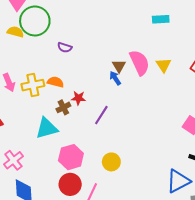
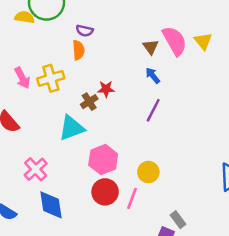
blue arrow: (115, 78) -> (153, 76), moved
orange semicircle: (55, 82) -> (78, 50), moved, turned 77
purple line: (101, 115) -> (153, 110), moved
yellow circle: (111, 162) -> (148, 172), moved

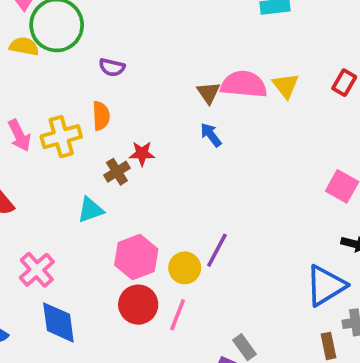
pink semicircle: (175, 41) -> (244, 84), turned -56
orange semicircle: (78, 50) -> (101, 116), moved
purple line: (153, 110) -> (217, 250), moved
cyan triangle: (72, 128) -> (90, 210), size x0.7
yellow circle: (148, 172) -> (185, 268), moved

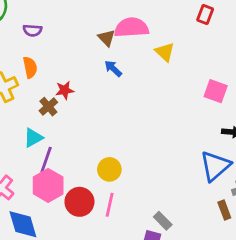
yellow triangle: (286, 86) -> (165, 52), moved
purple line: (217, 250) -> (46, 160), moved
pink hexagon: (136, 257) -> (48, 185), moved

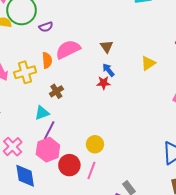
pink semicircle: (131, 28) -> (68, 49), moved, turned -30
purple semicircle: (32, 30) -> (46, 27), moved, turned -32
yellow triangle: (165, 52) -> (148, 63), turned 35
red star: (65, 90) -> (104, 83), moved

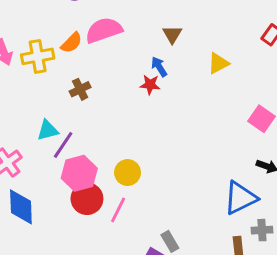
brown triangle: (107, 47) -> (172, 34), moved
orange semicircle: (47, 60) -> (72, 43), turned 42
cyan triangle: (42, 113) -> (48, 130), moved
pink hexagon: (48, 150) -> (79, 173), moved

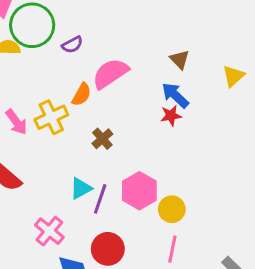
blue arrow: (159, 67) -> (175, 95), size x1.4
pink hexagon: (79, 173) -> (139, 191), moved
red circle: (87, 199) -> (108, 249), moved

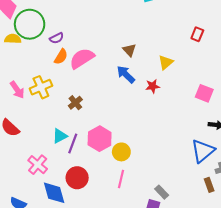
orange semicircle: (81, 95) -> (61, 57), moved
red star: (171, 116) -> (153, 86), moved

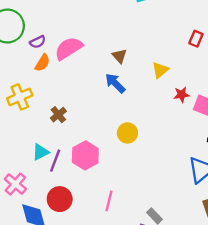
pink semicircle: (82, 58) -> (69, 48), moved
red star: (153, 86) -> (182, 95), moved
yellow circle: (121, 152) -> (127, 133), moved

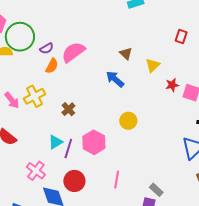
brown triangle: (119, 56) -> (126, 54), moved

